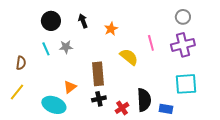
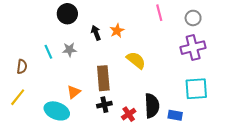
black circle: (51, 21) -> (67, 14), moved
black arrow: (83, 21) -> (96, 33), moved
pink line: (151, 43) -> (159, 13), moved

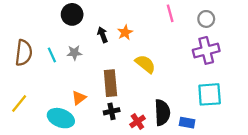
brown semicircle: (22, 67) -> (24, 53), moved, size x1.6

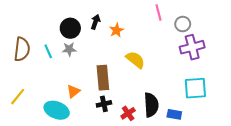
black circle: (72, 14) -> (70, 28), moved
gray circle: (206, 19) -> (183, 24), moved
black arrow: (103, 35) -> (95, 22), moved, turned 40

